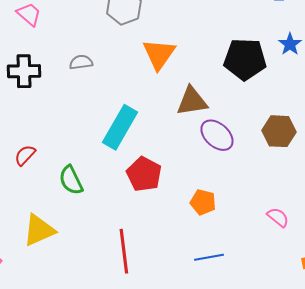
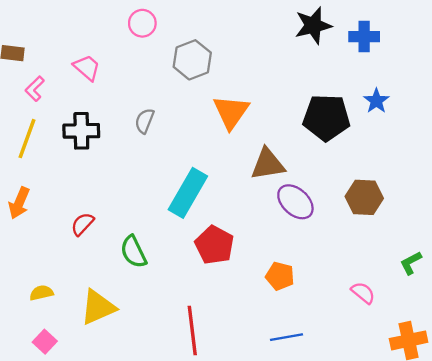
gray semicircle: (81, 62) -> (145, 121), turned -60

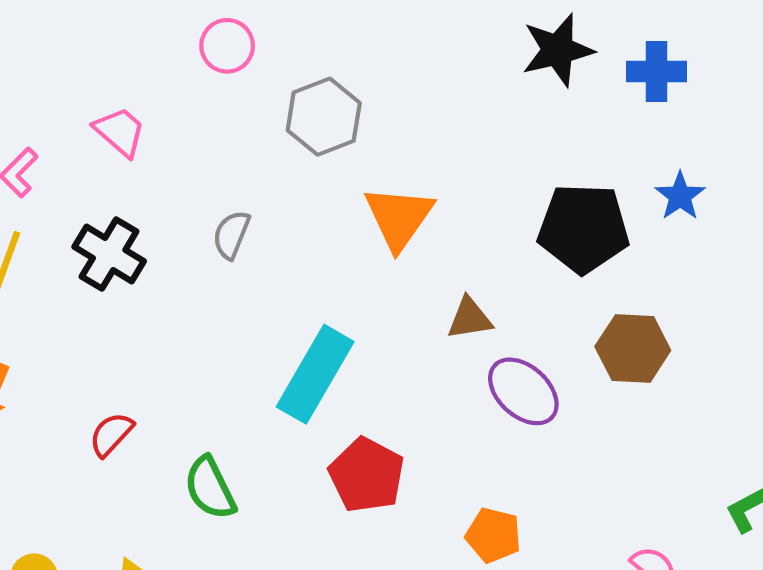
black cross: (81, 131) -> (109, 254), turned 32
brown triangle: (268, 164) -> (470, 318), size x0.7
brown hexagon: (364, 197) -> (633, 348), moved

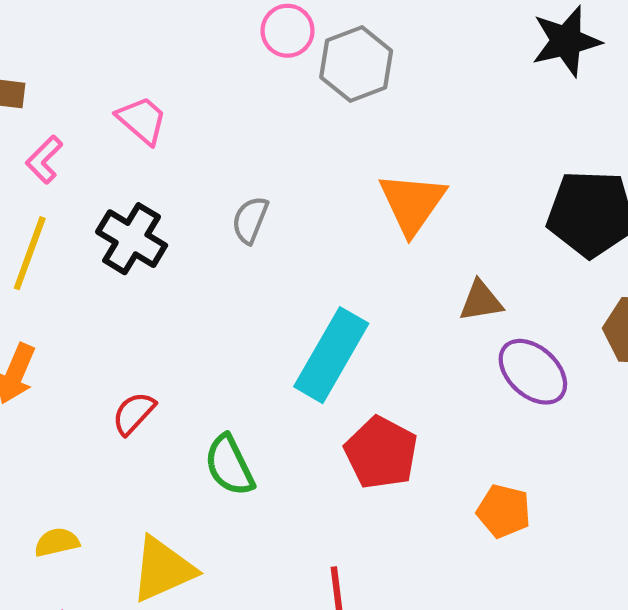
pink circle: (227, 46) -> (288, 31), moved
gray hexagon: (324, 117) -> (356, 64), moved

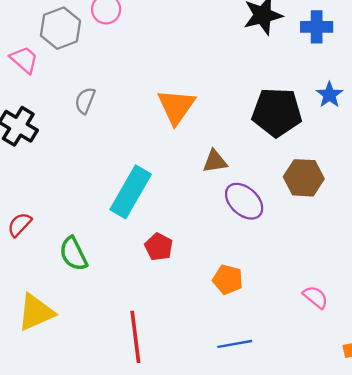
gray hexagon: (356, 64) -> (60, 28), moved
gray semicircle: (250, 220) -> (85, 101), moved
red pentagon: (381, 453) -> (159, 247), size x0.7

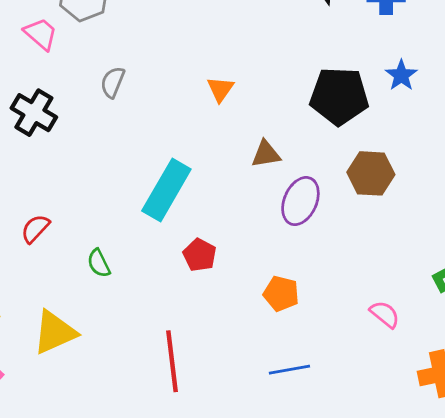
orange triangle: (176, 106) -> (220, 89), size x0.6
purple ellipse: (244, 201) -> (300, 201), turned 72
green semicircle: (73, 254) -> (99, 263), size x0.7

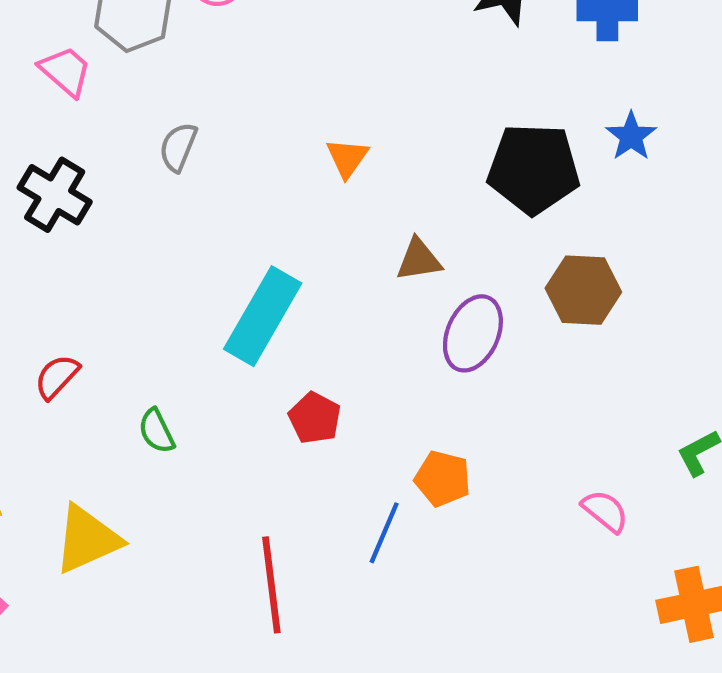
blue line: (289, 370) -> (384, 533), moved, turned -57

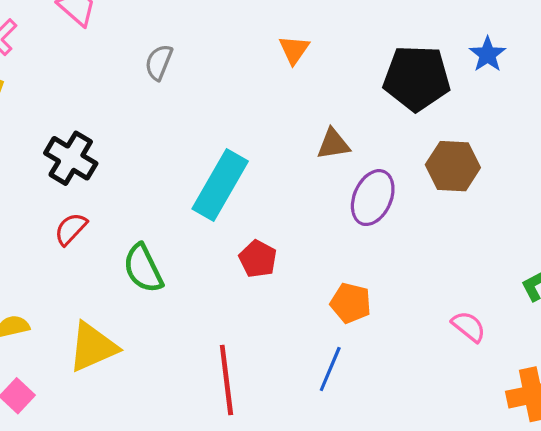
orange triangle: (347, 158) -> (294, 50), moved
black cross: (55, 195) -> (71, 158), moved
green semicircle: (156, 431) -> (143, 268), size x1.5
blue line: (384, 533) -> (330, 369), moved

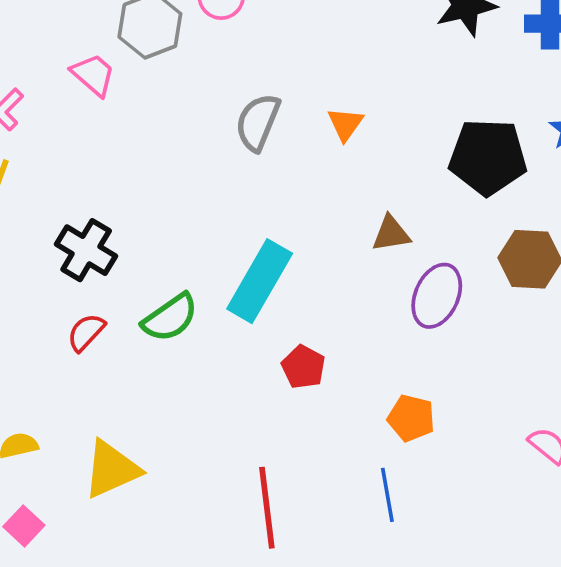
gray semicircle: (159, 62) -> (258, 122), moved, size x1.4
green semicircle: (143, 268) -> (170, 318), moved, turned -99
blue line: (330, 369) -> (387, 495), turned -33

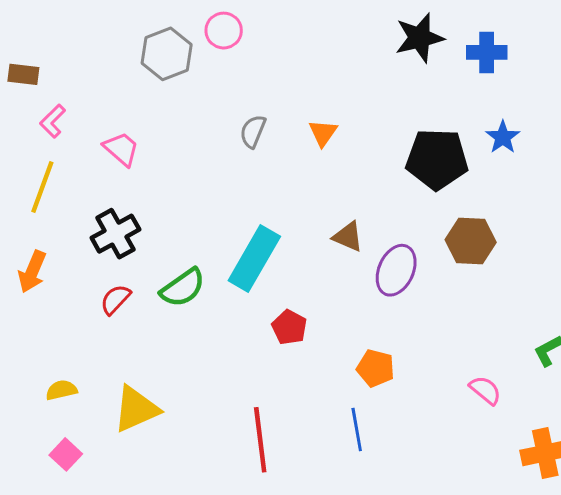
pink trapezoid: (93, 75) -> (121, 149), moved
gray semicircle: (258, 122) -> (253, 131), size x0.7
brown triangle: (391, 234) -> (348, 237), moved, turned 32
black cross: (86, 250) -> (115, 234), turned 30

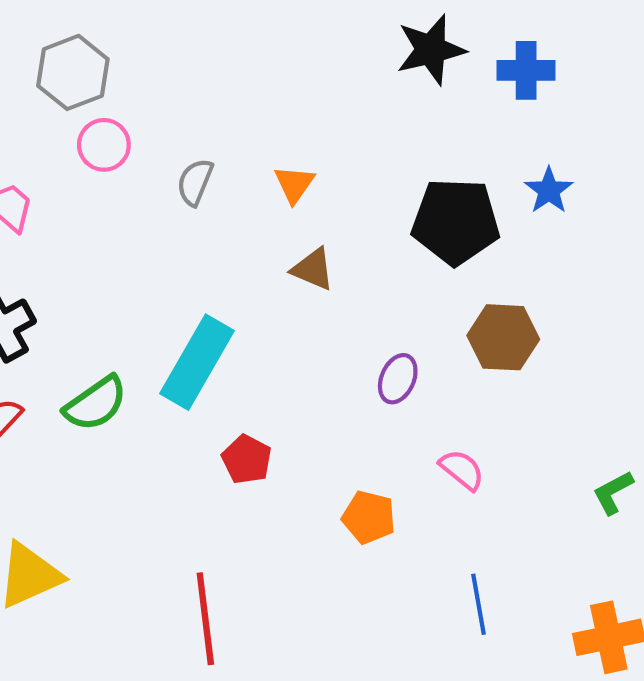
pink circle: (224, 31) -> (104, 145), moved
brown triangle: (348, 237) -> (313, 269), moved
purple ellipse: (396, 270) -> (398, 379), size x0.7
pink semicircle: (485, 390) -> (462, 470), moved
blue line: (357, 430) -> (478, 604), moved

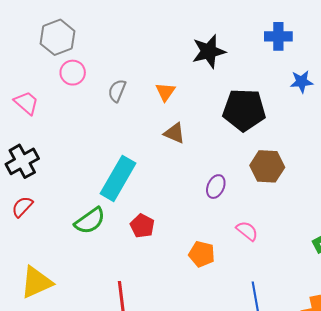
black star: (431, 50) -> (209, 51), moved
blue star: (549, 190) -> (302, 82), moved, turned 30
green semicircle: (96, 404) -> (90, 221), moved

